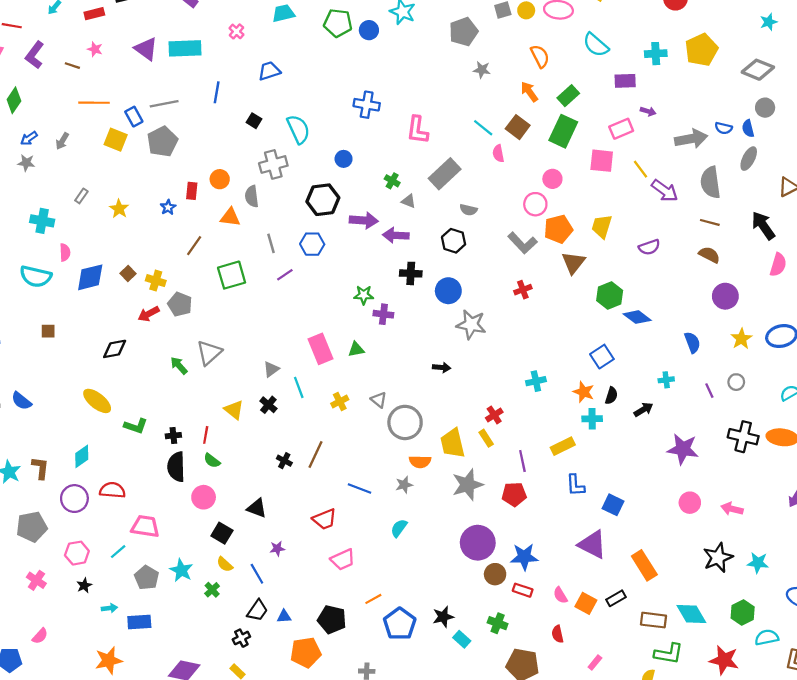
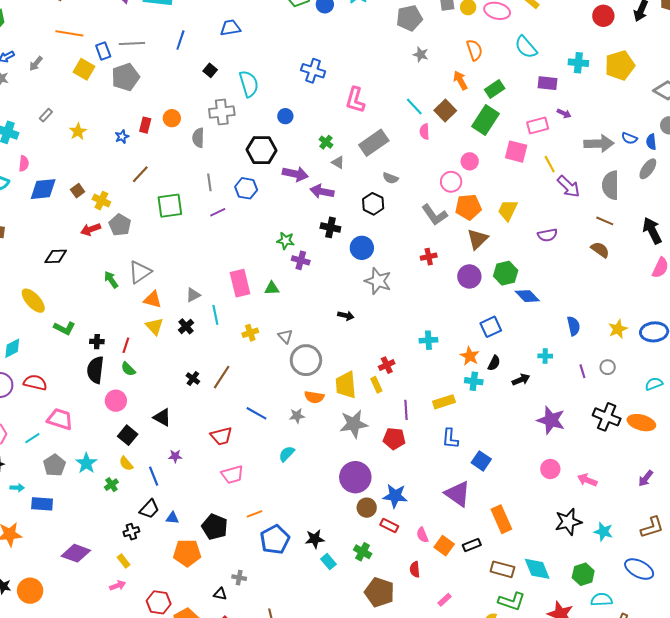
orange triangle: (230, 217) -> (153, 300), moved
purple circle: (725, 296) -> (469, 276), moved

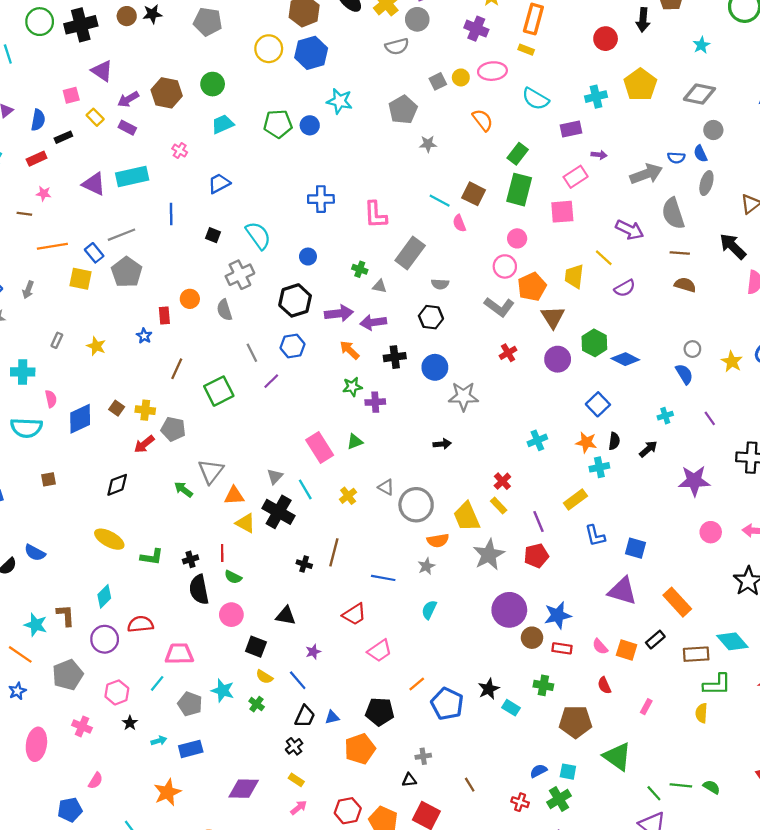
orange arrow: (460, 80) -> (350, 350), moved
yellow line: (550, 164) -> (604, 258), moved
black cross: (186, 326) -> (279, 512), size x1.8
gray circle: (608, 367) -> (692, 349), moved

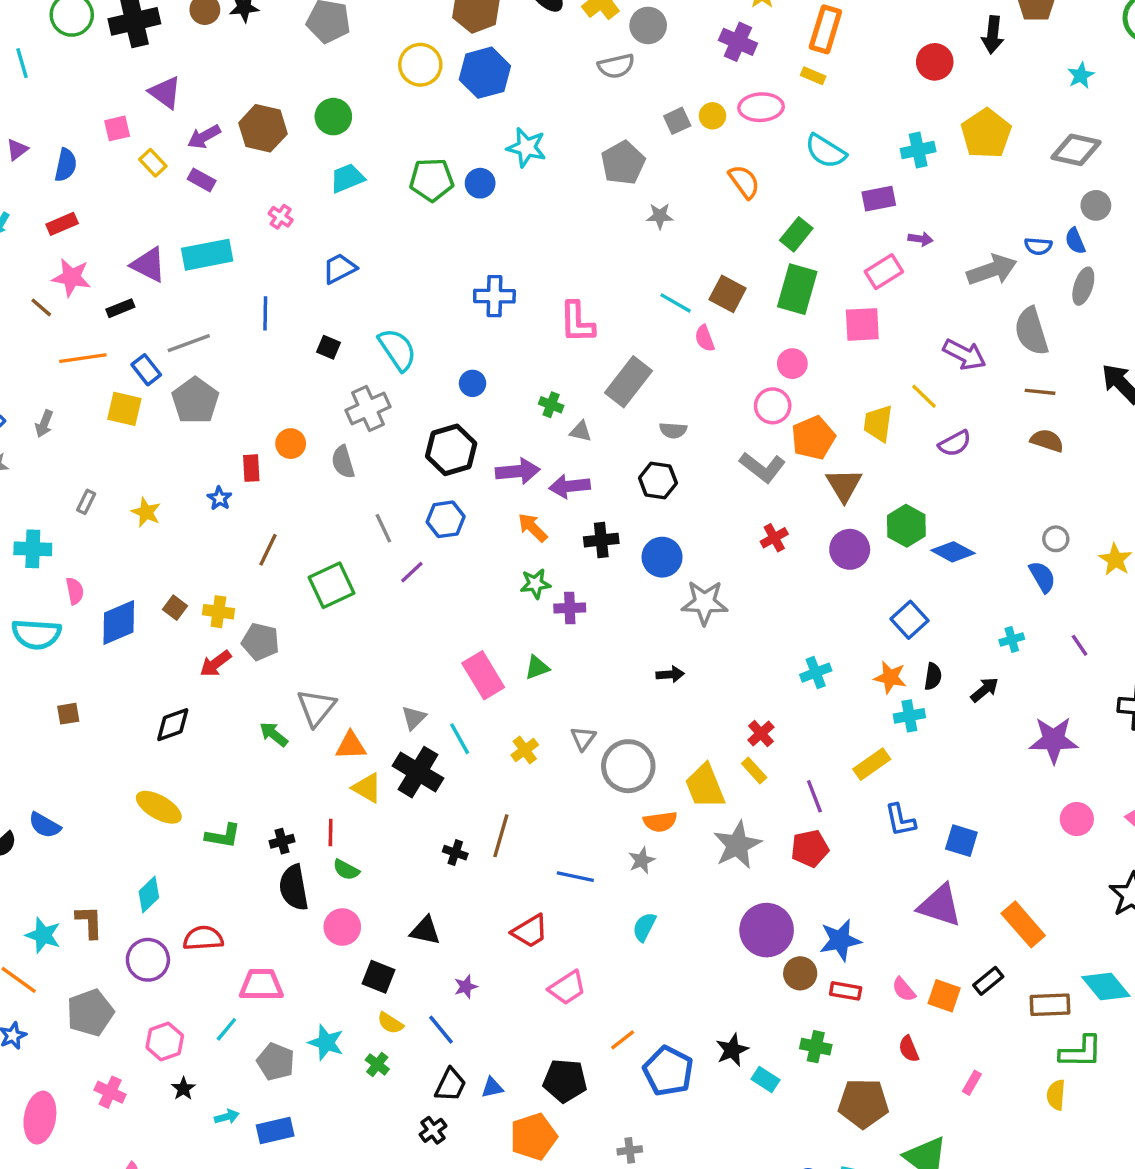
black rectangle: (63, 137) -> (120, 308), moved
pink star: (44, 194) -> (71, 277), size x1.6
brown line: (24, 214) -> (41, 307), turned 32
gray triangle: (386, 487) -> (583, 738), turned 36

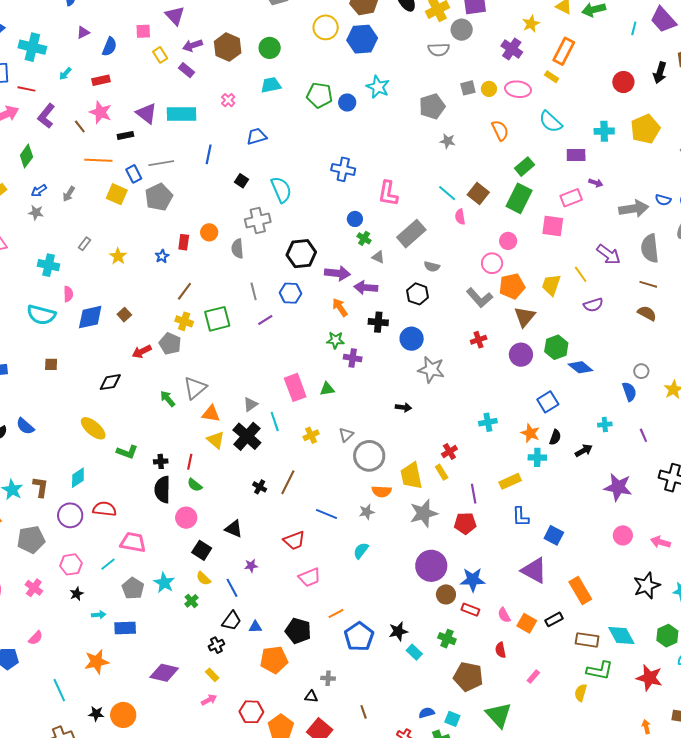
blue circle: (473, 383) -> (355, 219), moved
yellow cross: (218, 612) -> (184, 321), moved

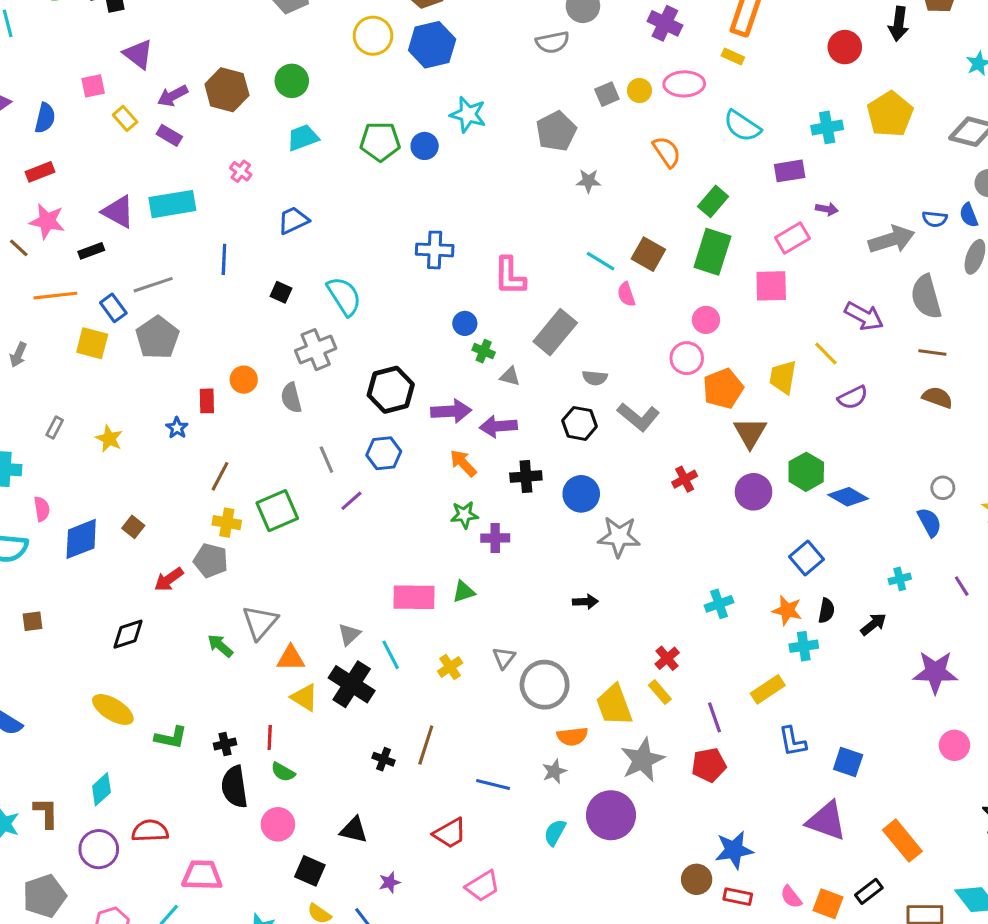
gray L-shape: (479, 298) -> (638, 417), moved
pink rectangle: (295, 387) -> (414, 597), turned -60
purple circle: (431, 566) -> (611, 815), moved

